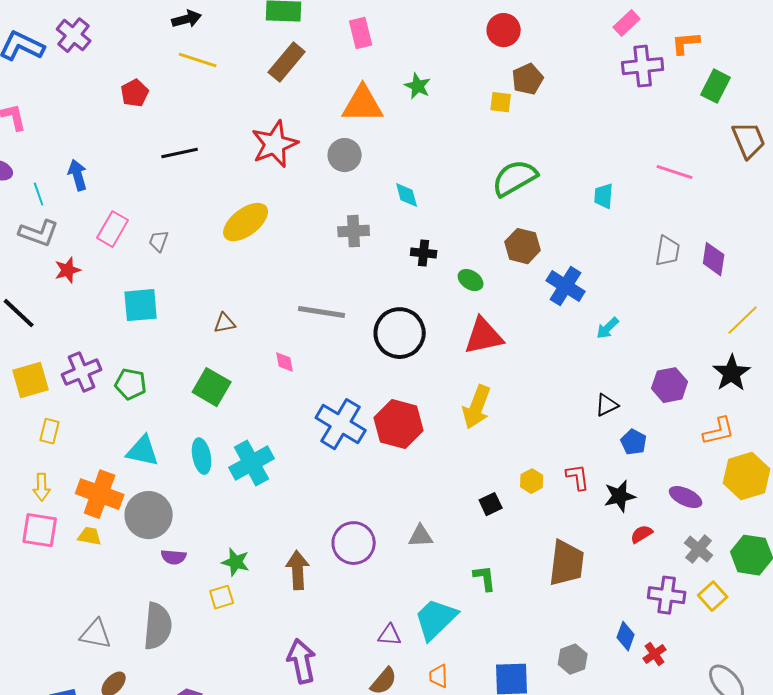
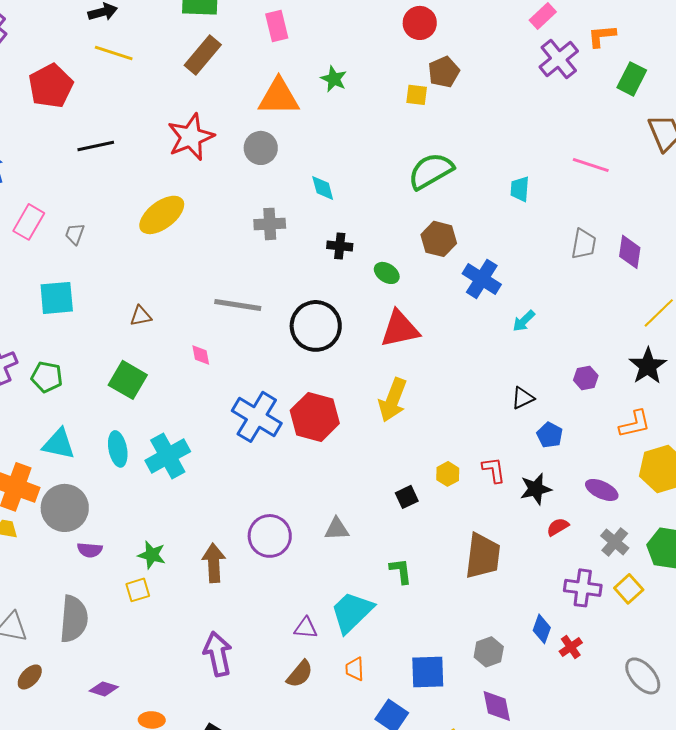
purple cross: (643, 66) -> (559, 59), turned -33
red pentagon: (135, 93) -> (51, 86), size x1.6
purple hexagon: (670, 385) -> (586, 378), size x0.7

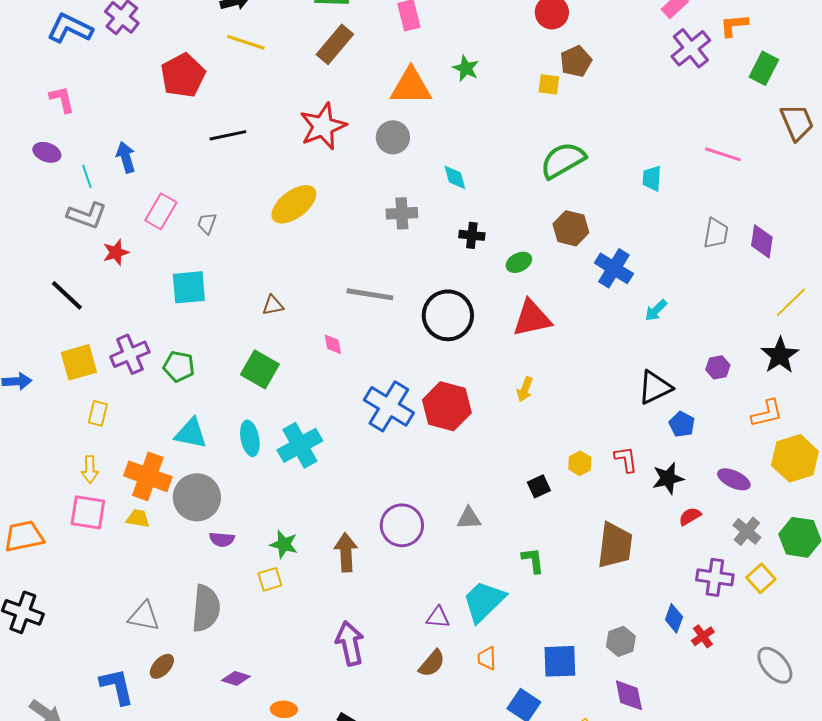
green ellipse: (387, 273) -> (519, 262), turned -60
black triangle: (523, 398) -> (655, 387), size x1.5
yellow arrow: (393, 400) -> (525, 389), size x0.6

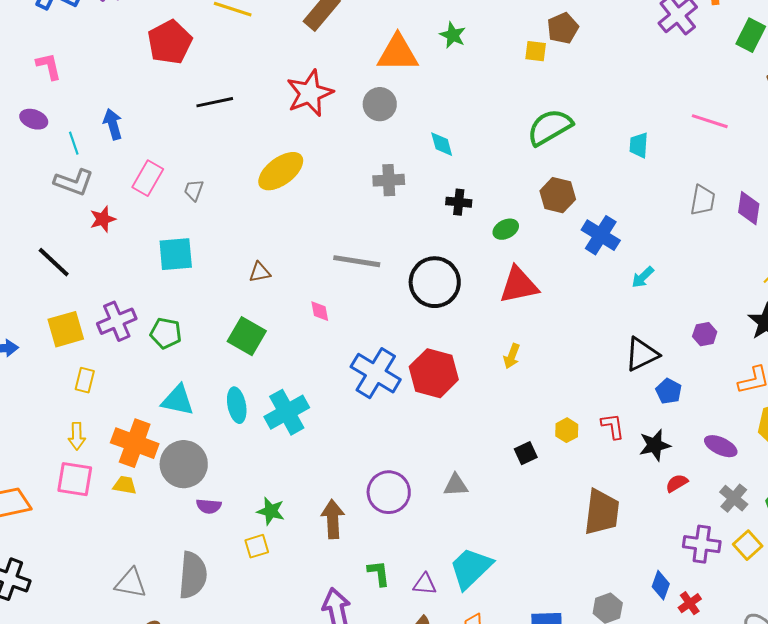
green L-shape: (533, 560) -> (379, 573), moved

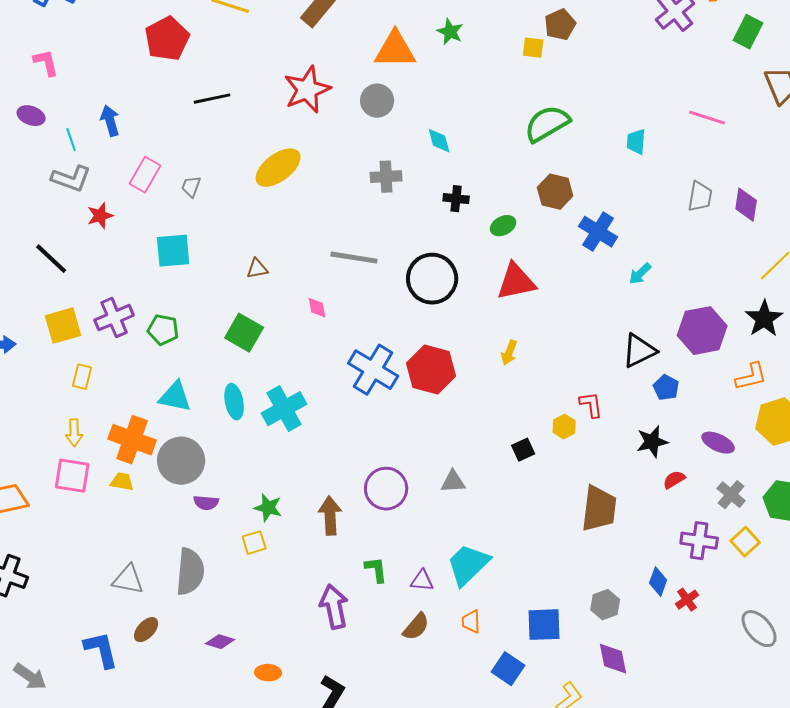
purple hexagon: (705, 334) -> (702, 331), size x2.0
red L-shape: (613, 426) -> (591, 405), moved

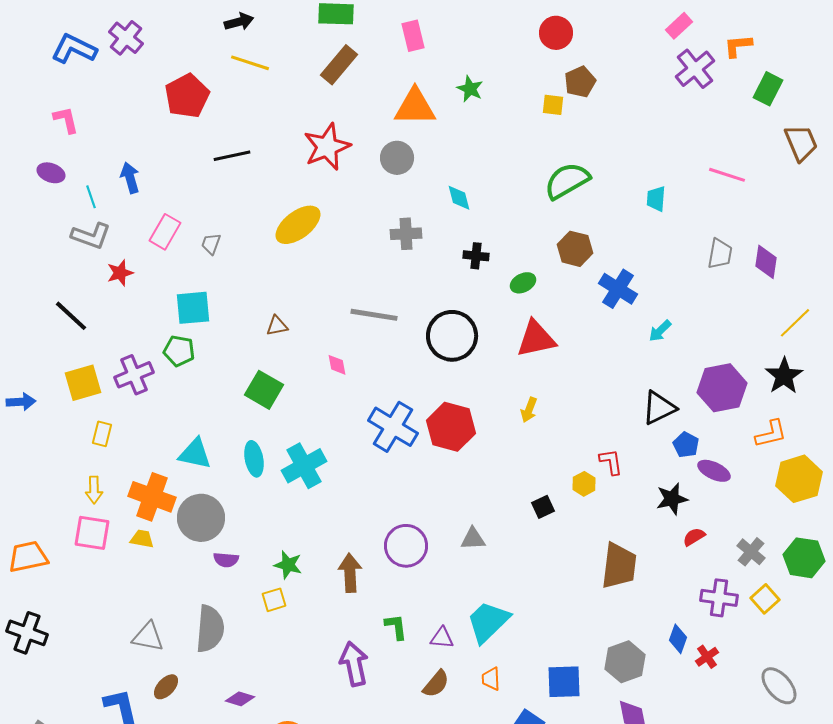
green pentagon: (163, 330) -> (179, 351), moved
purple ellipse: (718, 443) -> (714, 471), moved
gray hexagon: (605, 605) -> (625, 662), size x1.4

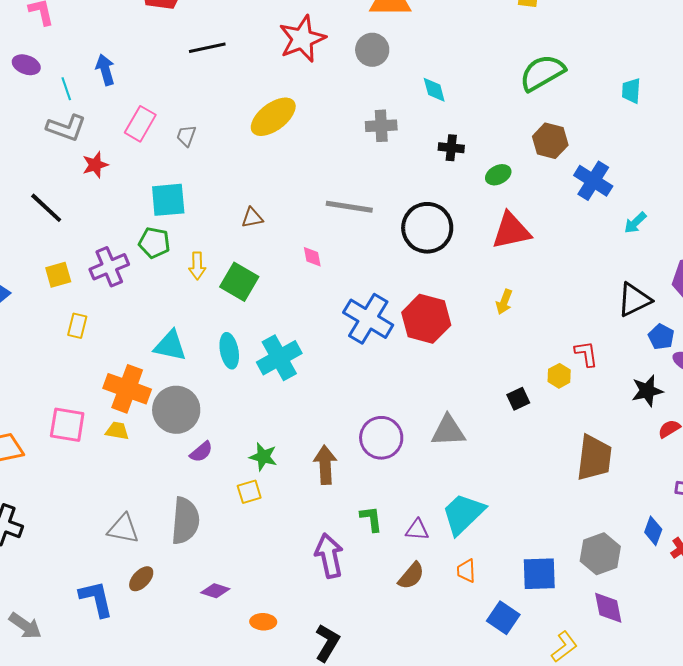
yellow square: (83, 383) -> (58, 275), size x0.7
yellow arrow: (94, 490) -> (197, 266), moved
gray triangle: (473, 539) -> (448, 431), size x1.4
purple semicircle: (226, 560) -> (201, 452), turned -45

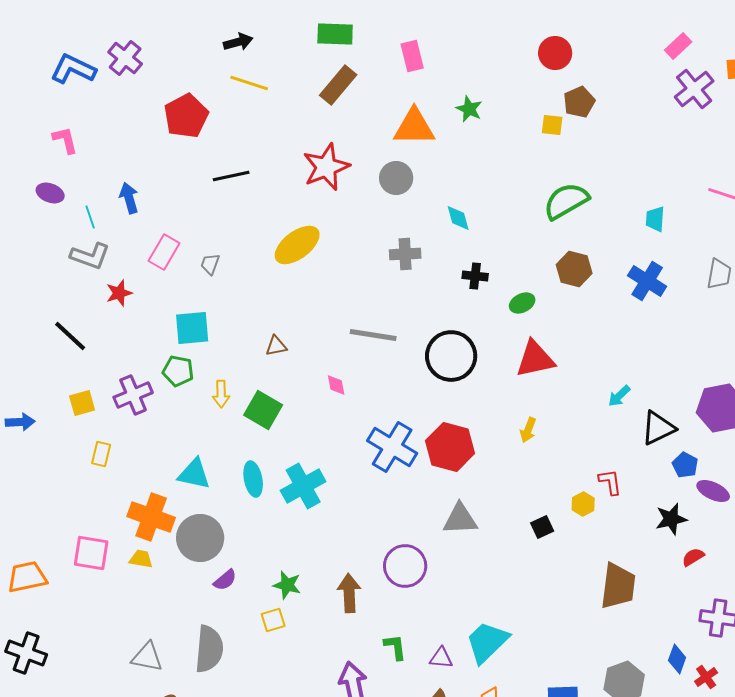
blue cross: (593, 181) -> (647, 281), moved
cyan arrow: (635, 223) -> (619, 396), moved
gray triangle: (448, 431) -> (460, 519), moved

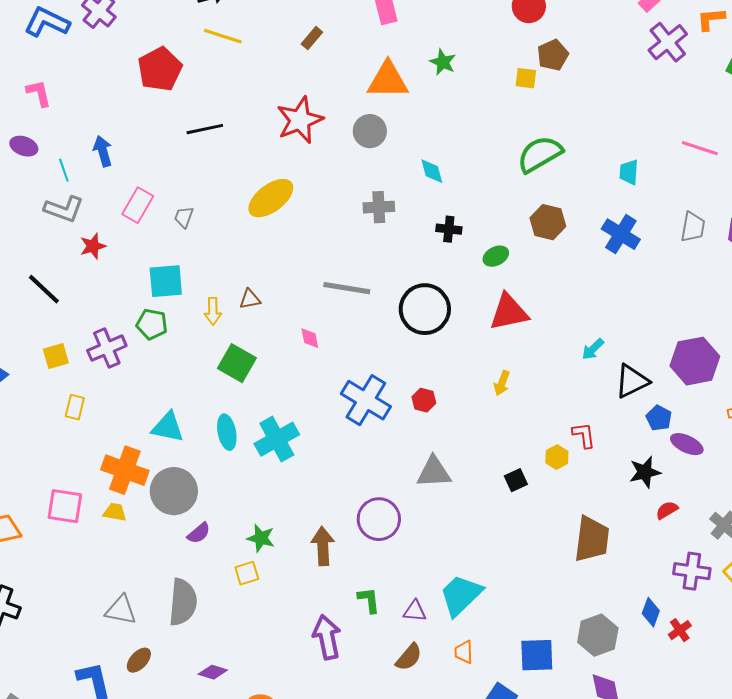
brown rectangle: (338, 85) -> (312, 38), size x0.6
yellow arrow: (221, 394) -> (213, 311), moved
red hexagon: (450, 447) -> (424, 400), size x0.5

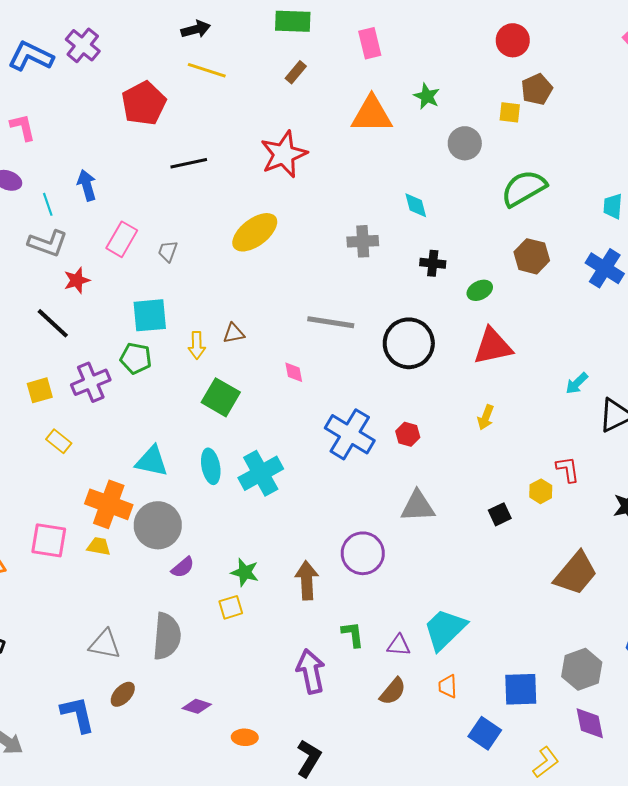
gray circle: (370, 131) -> (465, 143), moved
black line: (44, 289) -> (53, 323), moved
yellow rectangle: (75, 407) -> (59, 441), turned -65
brown trapezoid: (592, 539) -> (576, 573), turned 33

